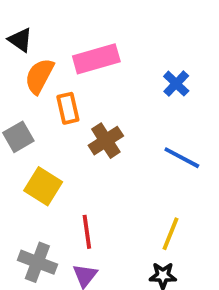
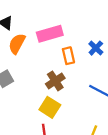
orange rectangle: (68, 108) -> (68, 56), moved
yellow square: (43, 186) -> (50, 107), moved

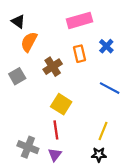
pink rectangle: (50, 34) -> (79, 20), moved
brown cross: (55, 81) -> (53, 67), moved

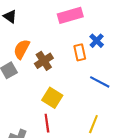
orange semicircle: (29, 42) -> (22, 49), moved
orange rectangle: (79, 54) -> (80, 52), moved

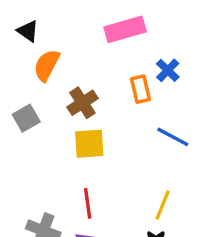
orange semicircle: (22, 49) -> (47, 65), moved
yellow square: (52, 98) -> (89, 144), moved, turned -36

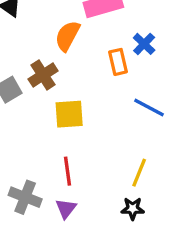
orange semicircle: (47, 65) -> (67, 36), moved
brown cross: (82, 103) -> (43, 75), moved

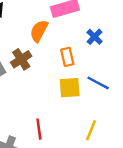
orange rectangle: (118, 62) -> (67, 57), moved
yellow square: (69, 114) -> (70, 88), moved

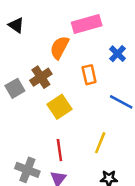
yellow square: (70, 88) -> (59, 107), moved, turned -30
yellow line: (91, 130) -> (100, 143), moved

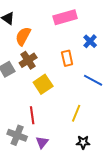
orange semicircle: (59, 48) -> (23, 36), moved
red line: (59, 150) -> (32, 115), moved

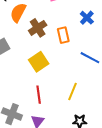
brown cross: (28, 60) -> (38, 28), moved
red line: (32, 115) -> (39, 95), moved

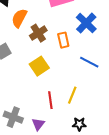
blue cross: (87, 18) -> (86, 23), size x1.5
red line: (39, 95) -> (50, 100), moved

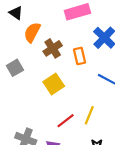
red line: (50, 100) -> (66, 121), turned 60

